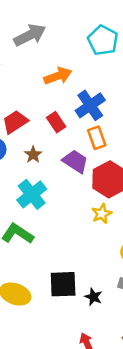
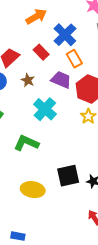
cyan cross: (32, 194) -> (45, 109), moved

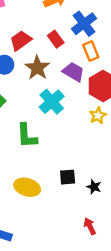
brown star: (28, 80) -> (37, 68), size x1.6
green L-shape: (26, 143) -> (27, 136), turned -125
black square: (68, 176) -> (68, 177), size x0.7

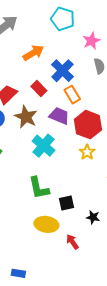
green L-shape: (27, 136) -> (39, 188), moved
black square: (68, 177) -> (66, 203), moved
yellow ellipse: (27, 187) -> (46, 224), moved
red arrow: (90, 226) -> (72, 242), moved

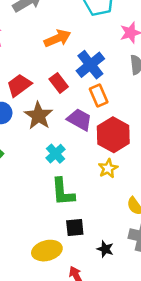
cyan cross: (43, 146) -> (56, 154), size x0.7
green L-shape: (39, 188) -> (63, 192), moved
yellow ellipse: (46, 224) -> (47, 251), turned -30

